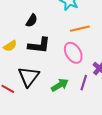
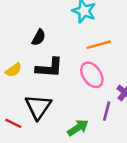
green arrow: (60, 85) -> (78, 128), moved

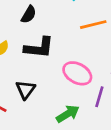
pink ellipse: (92, 75) -> (77, 73), moved, turned -30
black triangle: (38, 107) -> (26, 90), size x0.7

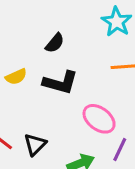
black triangle: (26, 90) -> (35, 144), moved

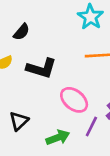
black semicircle: (55, 43) -> (21, 32), moved

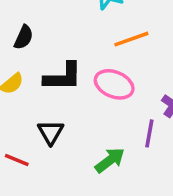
pink ellipse: (74, 100) -> (114, 84), moved
black triangle: (19, 121) -> (51, 132), moved

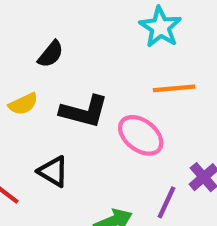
black triangle: (51, 132) -> (53, 171), turned -44

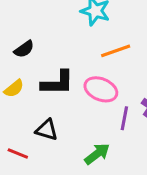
black semicircle: (51, 54) -> (24, 49), turned 30
purple line: (166, 202) -> (124, 118), moved

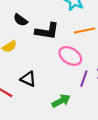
black semicircle: (24, 49) -> (20, 20), turned 64
black L-shape: (57, 83) -> (47, 31), moved

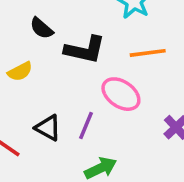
purple line: (84, 79) -> (86, 125), moved

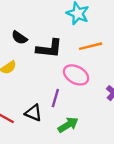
black triangle: (48, 128) -> (33, 113), moved

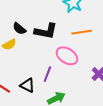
black semicircle: (19, 38) -> (19, 29), moved

